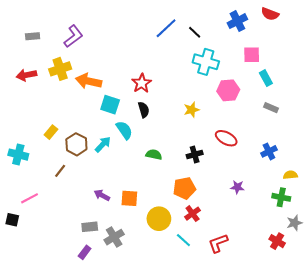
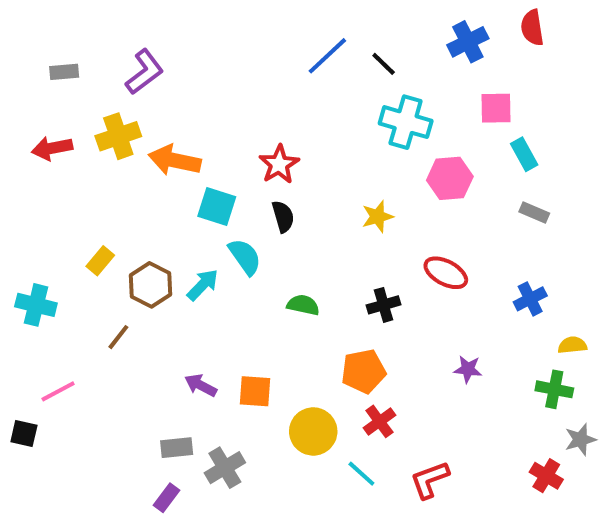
red semicircle: (270, 14) -> (532, 28), turned 60

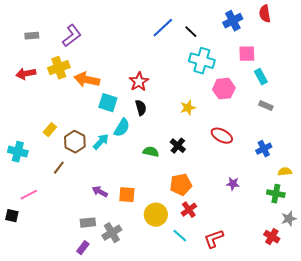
cyan semicircle: (245, 257) -> (122, 128), turned 66
black cross: (384, 305) -> (178, 146), moved, turned -35

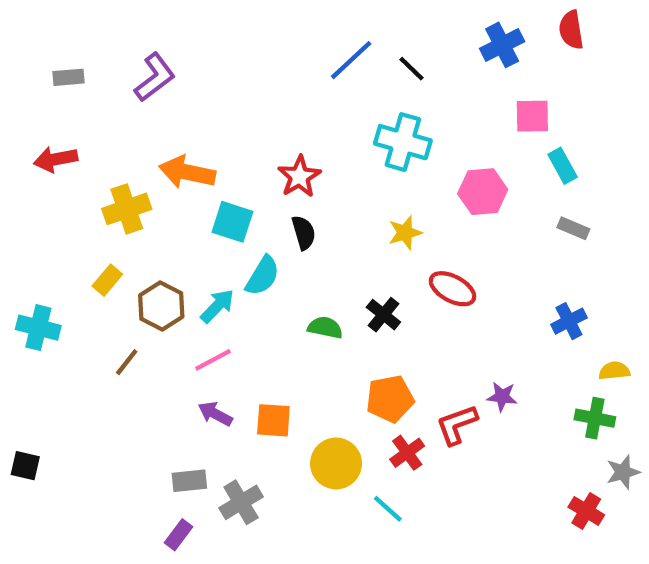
cyan cross: (202, 61) -> (403, 142), moved
yellow cross: (59, 68) -> (127, 209), moved
red ellipse: (222, 136) -> (452, 289), moved
pink line: (29, 195) -> (213, 360), moved
red L-shape: (214, 239) -> (457, 425), moved

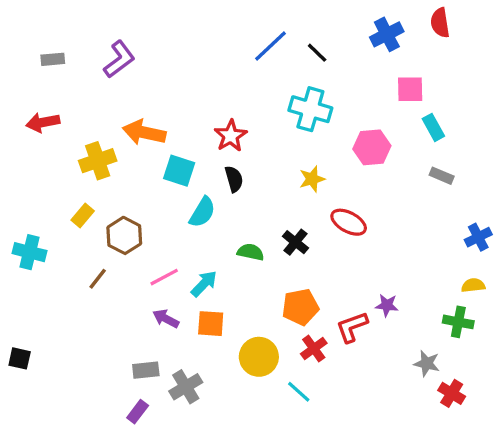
cyan arrow: (217, 306) -> (204, 284), moved
blue cross: (569, 321) -> (478, 237), moved
gray star: (623, 472) -> (427, 363), moved, turned 30

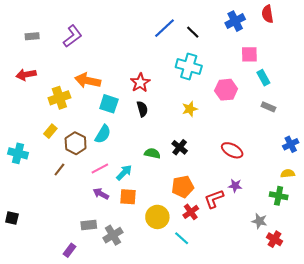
cyan semicircle: (202, 212) -> (103, 134), moved
red ellipse: (349, 222) -> (232, 150), moved
purple rectangle: (138, 412) -> (70, 250), moved

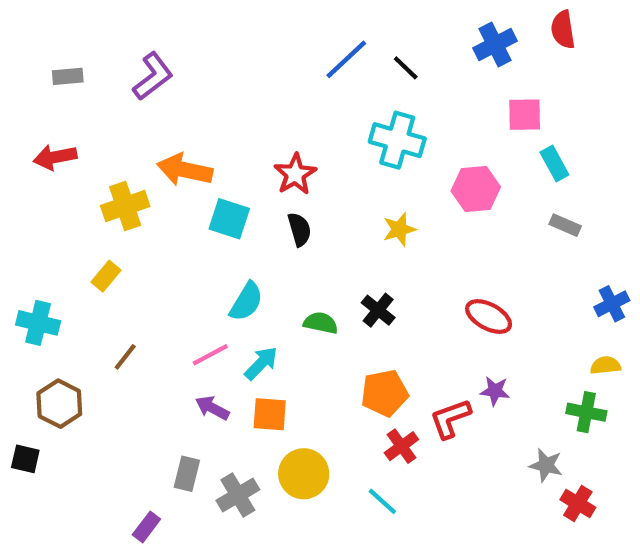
cyan semicircle: (103, 134) -> (246, 302), moved
brown hexagon: (76, 143) -> (59, 404), moved
yellow circle: (157, 217) -> (304, 474), moved
gray rectangle: (89, 225) -> (187, 474), turned -70

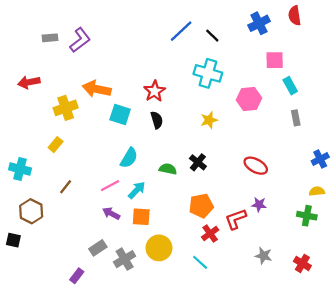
gray rectangle: (68, 76) -> (50, 38), moved
gray rectangle: (565, 225) -> (296, 118), turned 56
gray star: (546, 465) -> (263, 256), moved
gray rectangle: (187, 474) -> (98, 248), turned 42

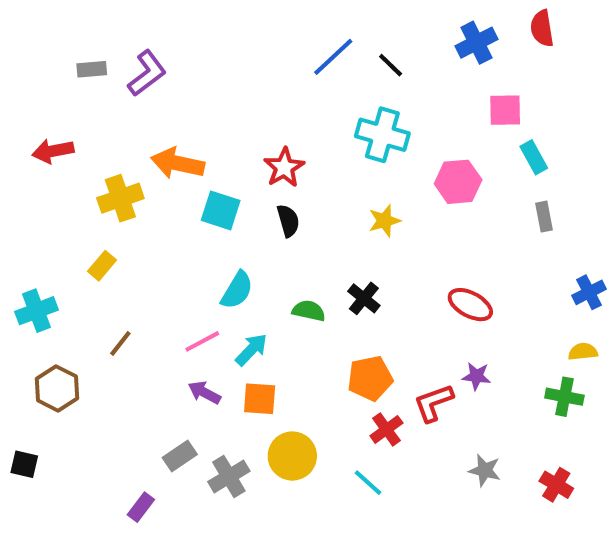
cyan cross: (20, 169) -> (37, 311), turned -35
black square: (13, 240) -> (24, 464), moved

